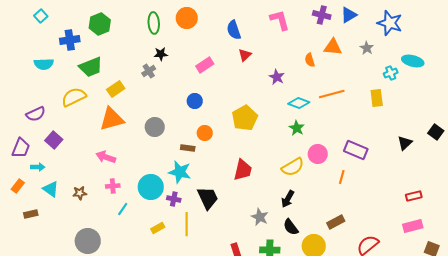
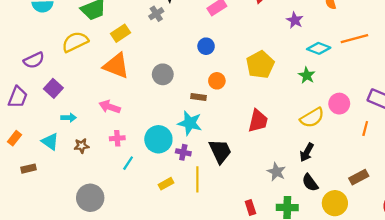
orange triangle: (112, 119) -> (116, 66), turned 36
green star: (297, 128) -> (307, 75), moved
cyan arrow: (38, 167) -> (69, 118), moved

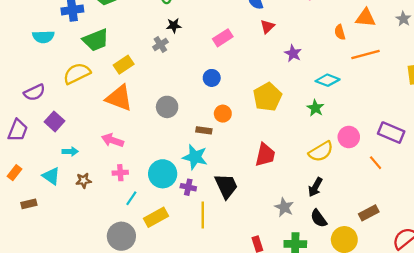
purple star: (295, 20) -> (293, 53), moved
orange line: (354, 39) -> (365, 55), moved
orange line: (365, 128) -> (376, 163), turned -56
yellow rectangle: (166, 184) -> (156, 217), moved, size x1.5
gray circle: (90, 198) -> (121, 236), moved

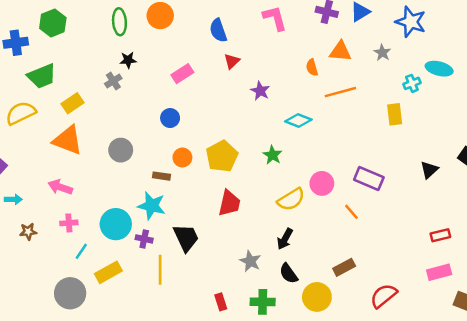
yellow pentagon: (267, 97) -> (222, 156), moved
green star: (315, 108) -> (272, 155), moved

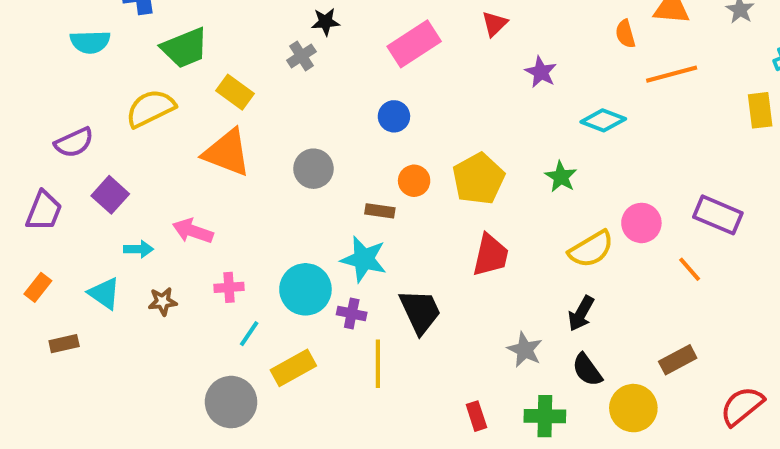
pink rectangle: (182, 74) -> (414, 44), size x1.4
yellow rectangle: (73, 103) -> (235, 92), turned 70
pink arrow: (60, 187) -> (193, 231), moved

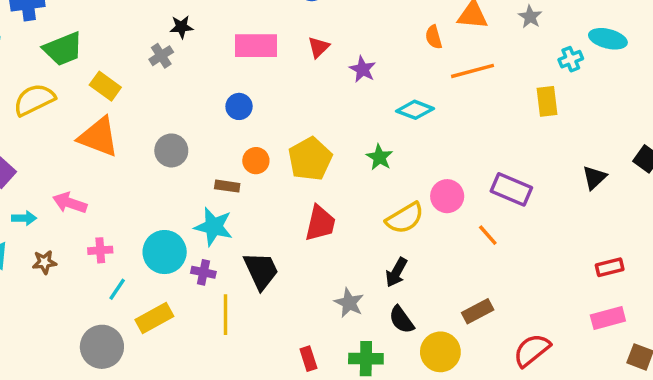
red triangle: (495, 24) -> (319, 47), moved
pink rectangle: (414, 44) -> (256, 46), turned 33

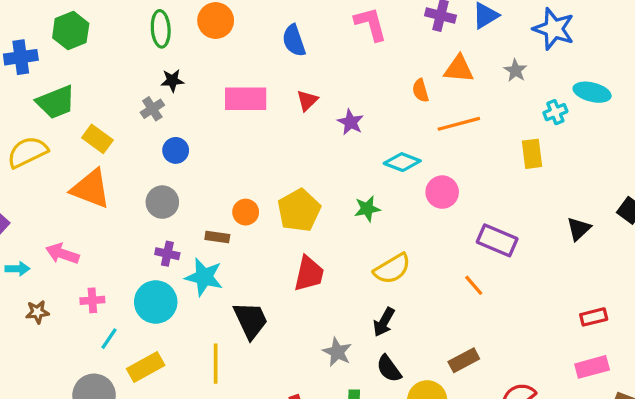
blue circle: (239, 106) -> (176, 150), moved
green star: (379, 157) -> (367, 209), turned 30
pink circle: (447, 196) -> (442, 192), moved
purple cross: (203, 272) -> (167, 254), moved

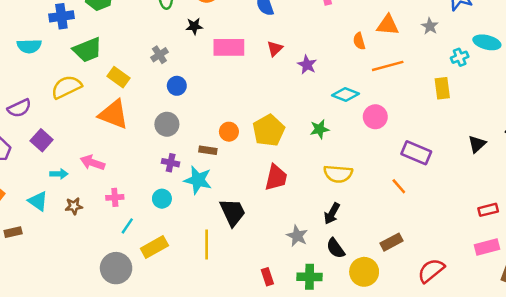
black star: (172, 80) -> (194, 26), moved
yellow semicircle: (392, 269) -> (338, 174), turned 36
cyan circle: (156, 302) -> (162, 199), size x0.6

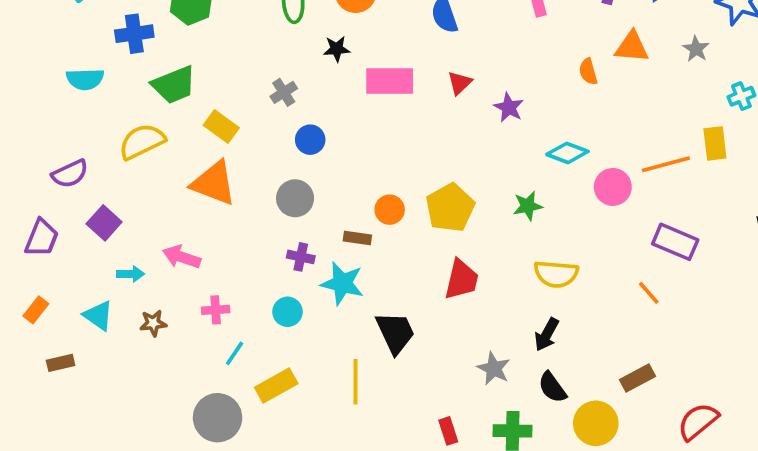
orange line: (388, 66) -> (666, 164), moved

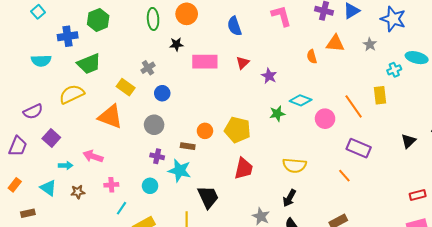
yellow rectangle: (221, 126) -> (126, 87), moved
orange line: (666, 164) -> (354, 106), turned 70
green star: (528, 206) -> (277, 114), moved
yellow pentagon: (450, 208) -> (238, 130), turned -30

